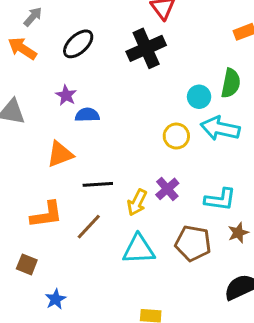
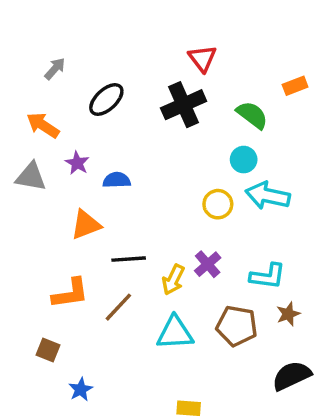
orange arrow: (22, 48) -> (43, 125), moved
green semicircle: (231, 83) -> (252, 115), moved, turned -64
purple star: (66, 95) -> (77, 163), moved

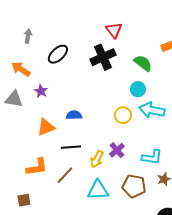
gray arrow: (55, 69) -> (28, 36), turned -32
blue semicircle: (117, 180) -> (74, 115), moved
brown square: (48, 350) -> (24, 200), turned -32

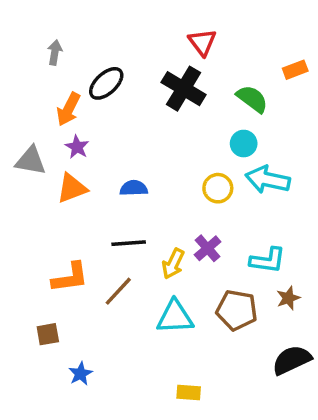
black cross: (103, 57) -> (184, 89), turned -35
orange arrow: (21, 69) -> (68, 109), moved, turned -96
orange triangle: (46, 127) -> (72, 188), moved

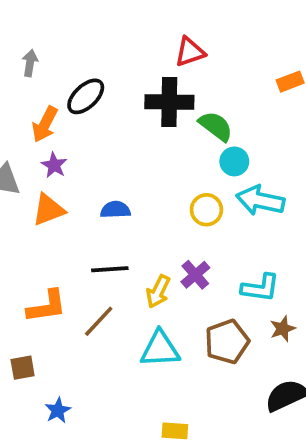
red triangle: (202, 42) -> (190, 52), turned 48
black cross: (184, 89) -> (169, 102), turned -30
green semicircle: (252, 99) -> (216, 126), moved
brown pentagon: (237, 310) -> (227, 342), turned -30

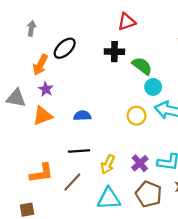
black cross: (169, 102) -> (114, 52), size x0.7
purple cross: (195, 275) -> (140, 163), moved
brown pentagon: (227, 342) -> (149, 194), turned -30

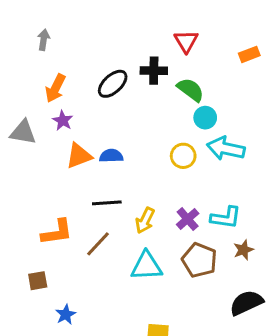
red triangle: (127, 22) -> (186, 41), moved, turned -42
black ellipse: (65, 48) -> (113, 84), moved
orange triangle: (43, 116) -> (79, 156), moved

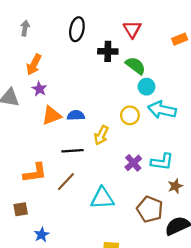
black ellipse: (113, 84) -> (77, 29), moved, turned -35
yellow arrow: (145, 220) -> (101, 135), moved
brown pentagon: (199, 260) -> (150, 209), moved

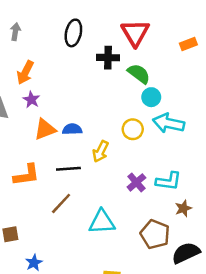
red triangle: (132, 29) -> (135, 33), size x1.4
orange L-shape: (35, 173) -> (26, 175), moved

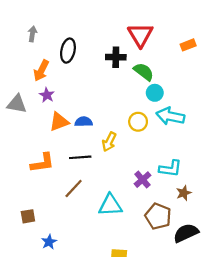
black ellipse: (73, 33) -> (68, 51), moved
purple cross: (136, 182) -> (143, 180), moved

